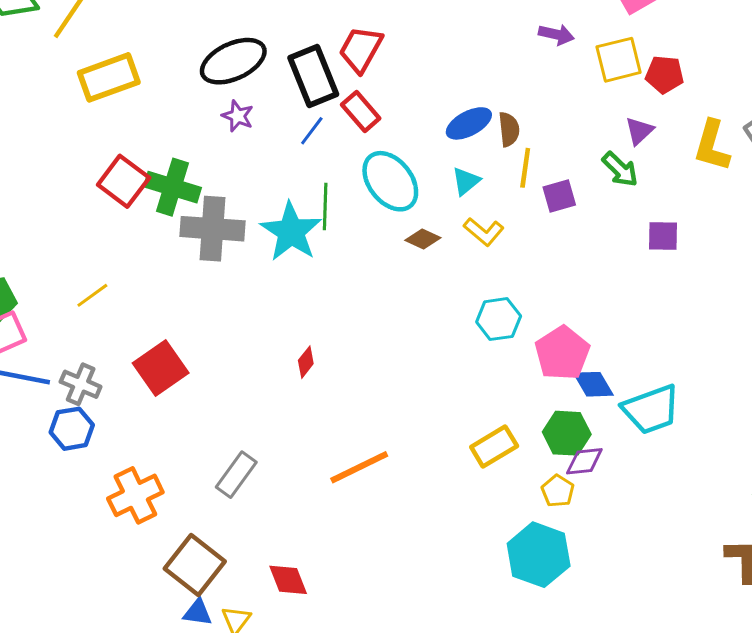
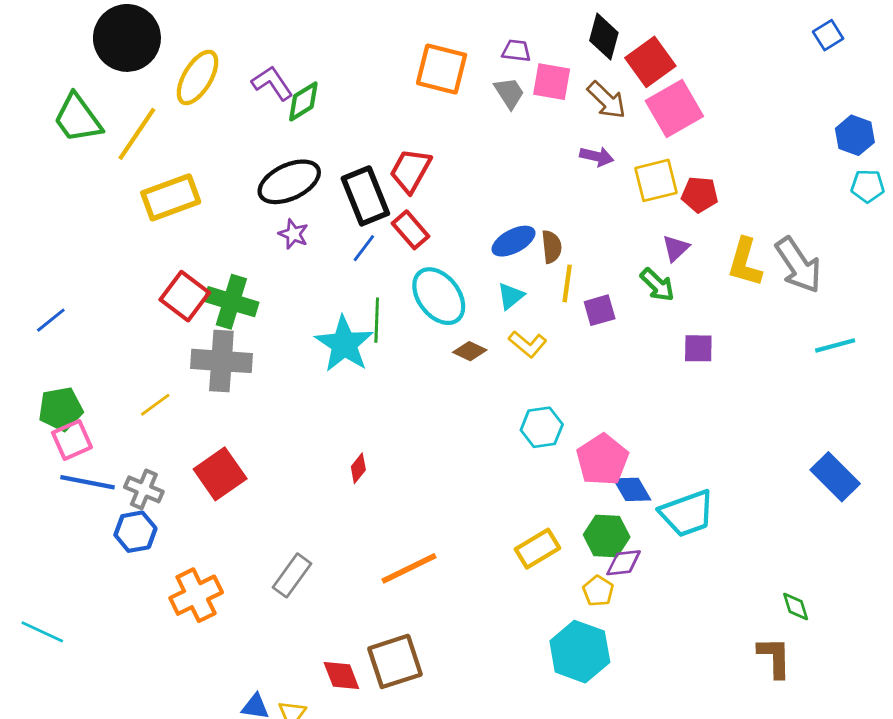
gray cross: (212, 229) -> (221, 361), moved
brown square: (195, 565) -> (395, 661), moved, turned 34

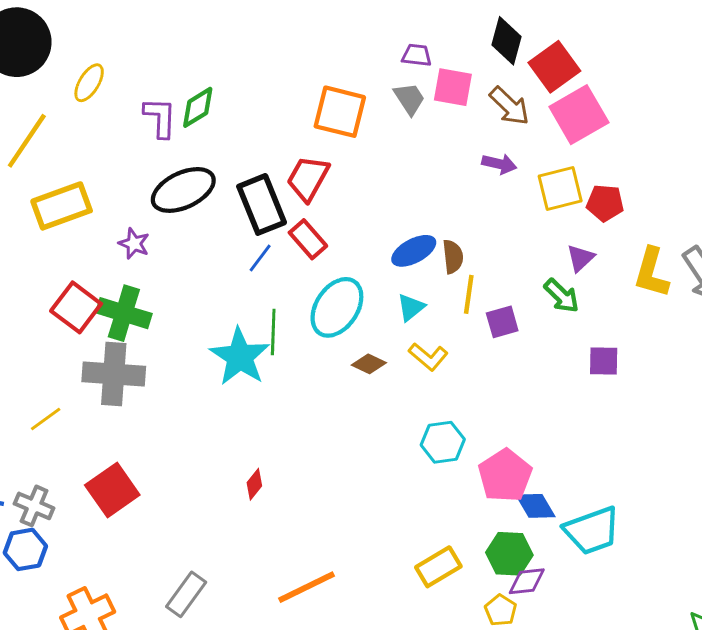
orange square: (442, 69) -> (340, 112), moved
yellow ellipse: (197, 77) -> (89, 83), size x0.7
purple L-shape: (272, 83) -> (160, 118), moved, turned 36
purple star: (293, 234) -> (134, 244), moved
cyan ellipse: (439, 296) -> (337, 307), turned 72

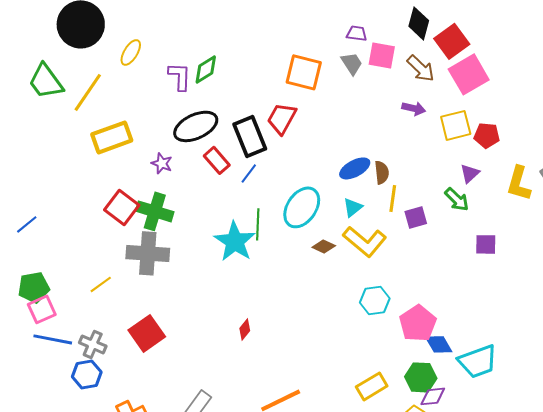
red rectangle: (308, 239) -> (217, 160), moved
yellow L-shape: (428, 357) -> (365, 241), size x1.6

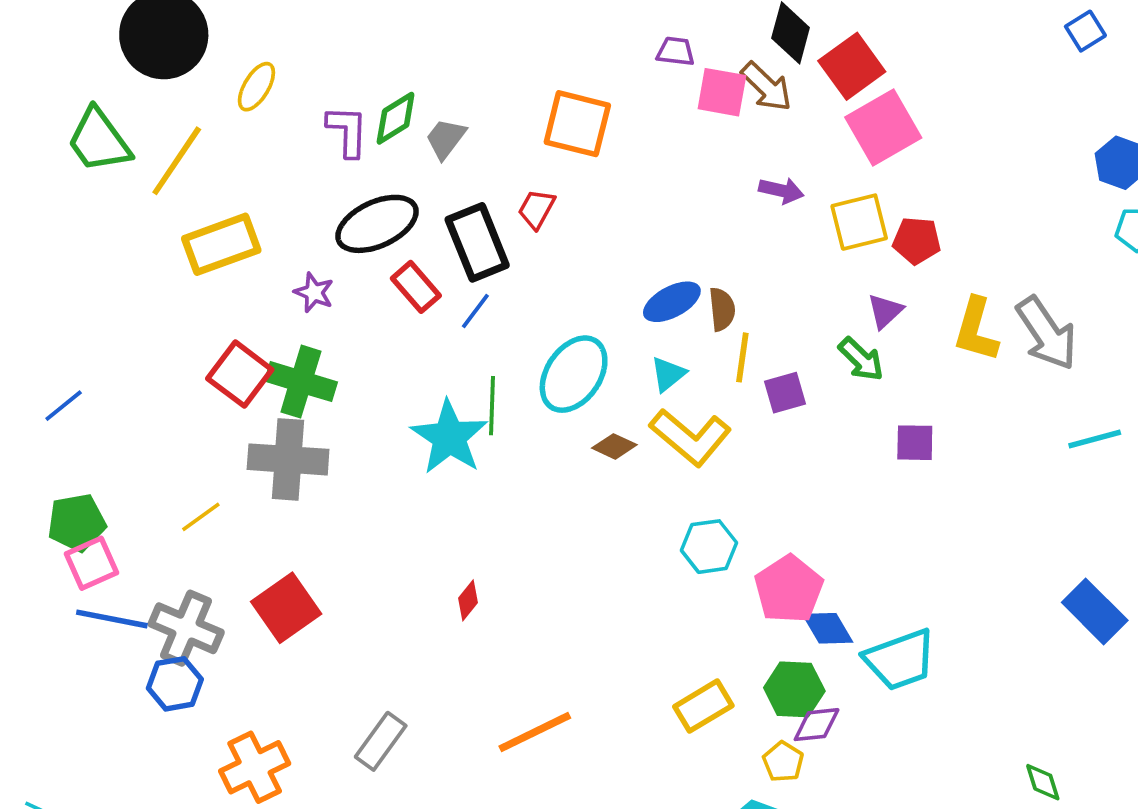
gray trapezoid: (352, 63) -> (446, 139), moved, turned -110
brown arrow: (421, 68) -> (766, 87), moved
red trapezoid: (282, 118) -> (537, 209), size x0.7
gray cross: (93, 344) -> (186, 628), size x1.4

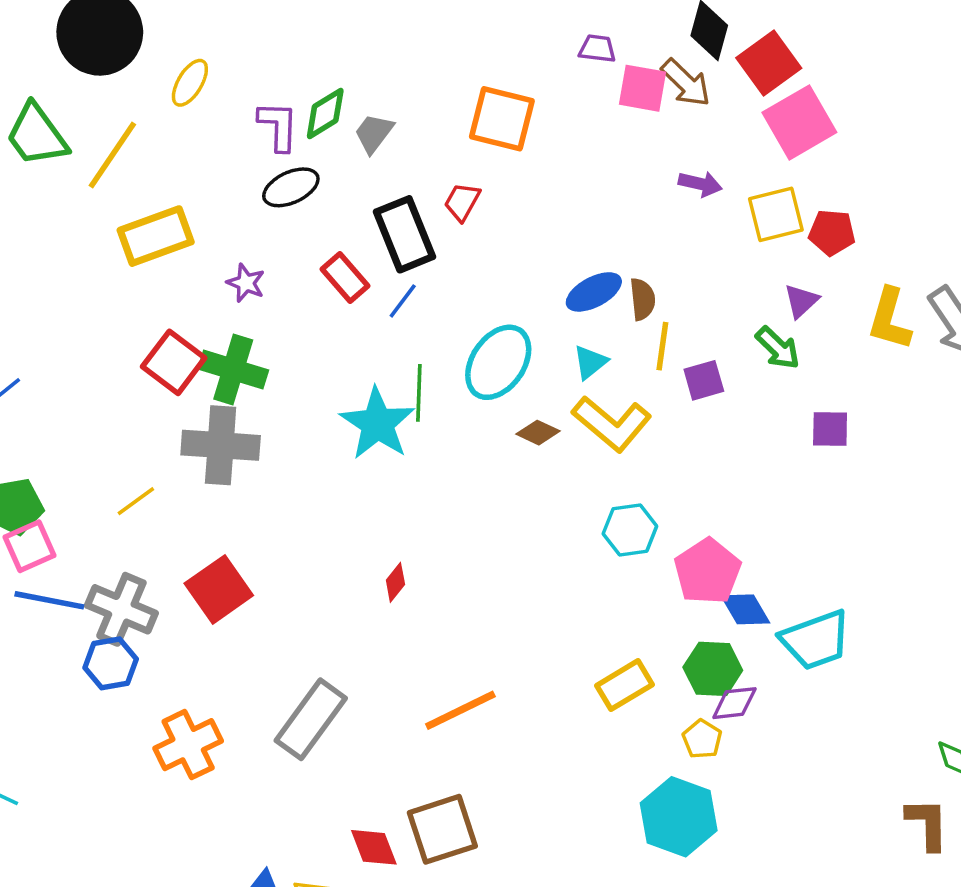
black ellipse: (377, 224) -> (291, 187), moved, size x0.7
gray rectangle: (381, 741) -> (311, 719), size x1.4

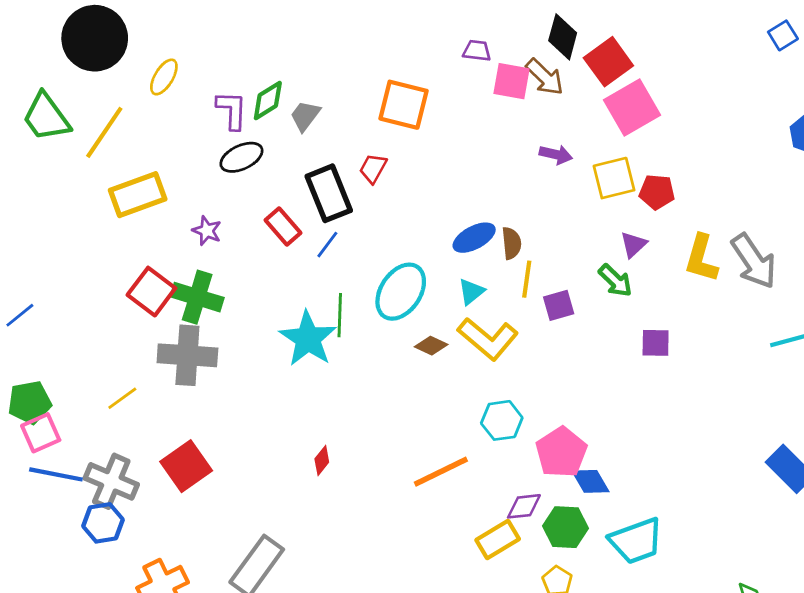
cyan trapezoid: (816, 640) -> (636, 541), moved
purple diamond: (734, 703) -> (524, 506), moved
orange line: (460, 710) -> (441, 472), moved

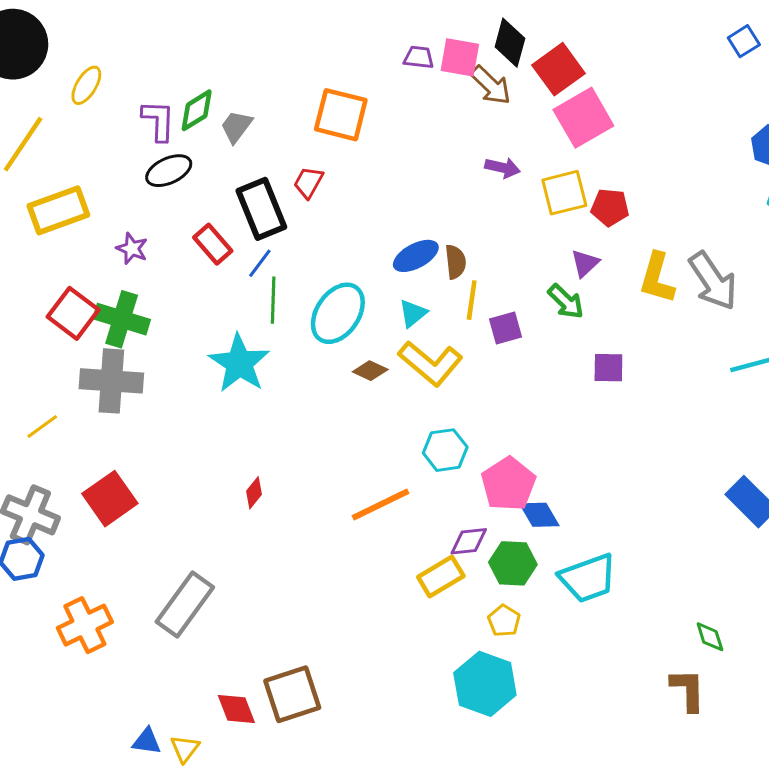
pink square: (511, 81) -> (460, 57), moved
green line: (340, 315) -> (273, 300), moved

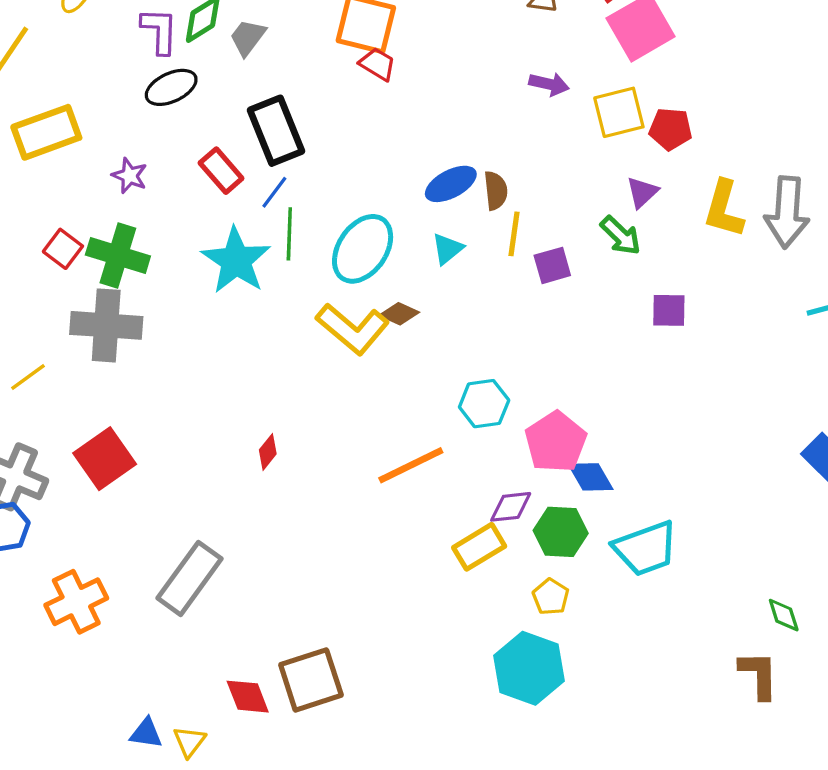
red trapezoid: (308, 182) -> (378, 64), moved, turned 92
gray arrow: (713, 281) -> (787, 212), turned 38
red square: (73, 313) -> (63, 249), size x0.7
cyan star: (239, 363) -> (236, 260), moved
yellow L-shape: (431, 363) -> (353, 329), moved

